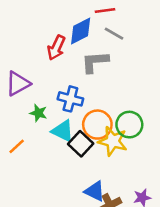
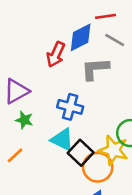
green star: (38, 113) -> (24, 120), moved
orange circle: (97, 125) -> (98, 167), moved

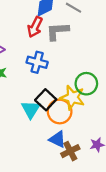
red arrow: (56, 54) -> (35, 27), moved
cyan triangle: (62, 140) -> (31, 109), moved, turned 36

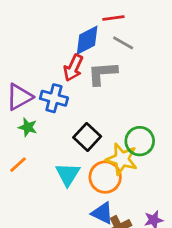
blue cross: (37, 62) -> (54, 98), moved
black square: (46, 100) -> (87, 137), moved

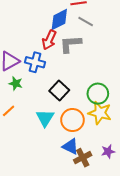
yellow star: (122, 159) -> (100, 113), moved

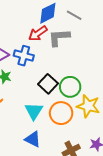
red arrow: (49, 40) -> (38, 33), turned 30
green circle: (98, 94) -> (70, 87), moved
blue triangle: (70, 146) -> (33, 139), moved

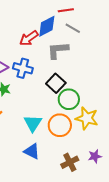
red arrow: (38, 33) -> (29, 38), moved
black square: (48, 84) -> (56, 83), moved

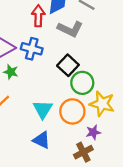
red arrow: (29, 38) -> (38, 16), turned 126
gray L-shape: (58, 50) -> (70, 29), turned -150
purple star: (95, 156) -> (93, 132), moved

